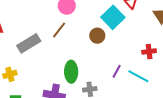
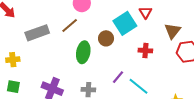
red cross: (149, 52) -> (145, 51), moved
green ellipse: (71, 72) -> (83, 52), moved

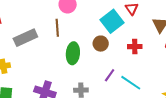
brown line: (70, 26) -> (57, 28), turned -48
brown circle: (106, 38) -> (101, 44), moved

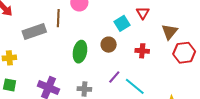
cyan square: (112, 21) -> (122, 23), size x0.7
brown line: (57, 28) -> (58, 18), moved

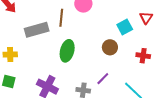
green ellipse: (80, 52) -> (67, 51), moved
purple line: (114, 77) -> (103, 79), moved

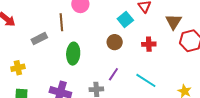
gray rectangle: (37, 30) -> (39, 38), size x0.7

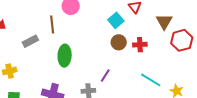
brown circle: (115, 42) -> (119, 42), moved
cyan line: (146, 80) -> (151, 80), moved

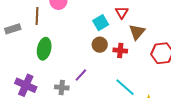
brown triangle: (164, 22) -> (137, 32), moved

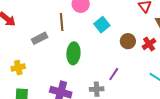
cyan square: (101, 23) -> (102, 25), moved
red cross: (120, 50) -> (149, 44), turned -32

